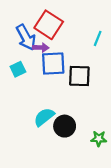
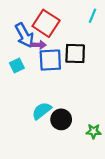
cyan line: (98, 38) -> (92, 16), moved
black square: (79, 76) -> (75, 54), moved

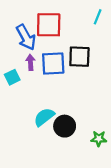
red square: (46, 23) -> (49, 25), turned -32
purple arrow: (38, 45) -> (30, 62), moved, turned -96
cyan square: (17, 65) -> (12, 77), moved

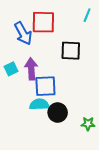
purple arrow: (30, 62) -> (31, 69), moved, size x1.5
blue square: (53, 63) -> (45, 86), moved
cyan semicircle: (44, 117) -> (39, 104), turned 36

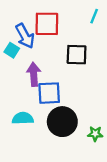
cyan square: (11, 69) -> (12, 50), moved, turned -32
cyan semicircle: (39, 104) -> (23, 118), moved
black circle: (58, 113) -> (62, 122), size x1.4

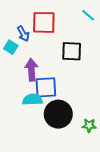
cyan line: (94, 16) -> (88, 15), turned -72
blue arrow: (25, 36) -> (23, 34), size x0.7
cyan semicircle: (23, 118) -> (32, 100), moved

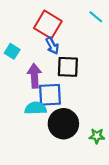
red square: (44, 22) -> (48, 25), turned 30
blue arrow: (23, 34) -> (52, 46), moved
black square: (72, 51) -> (68, 67), moved

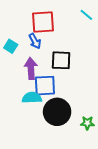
red square: (48, 25) -> (43, 22), turned -35
blue arrow: (52, 46) -> (35, 41), moved

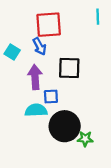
cyan line: (86, 15) -> (98, 17), turned 48
blue square: (45, 86) -> (51, 97), size x0.6
green star: (87, 123) -> (85, 139), moved

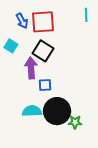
blue arrow: (40, 46) -> (22, 21), moved
black square: (69, 68) -> (43, 51), moved, turned 30
cyan semicircle: (36, 110) -> (32, 111), moved

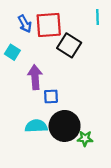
black square: (43, 51) -> (69, 45), moved

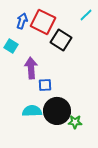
cyan line: (98, 17) -> (86, 15), turned 48
blue arrow: (25, 24) -> (22, 21), turned -133
red square: (49, 25) -> (43, 22), turned 30

